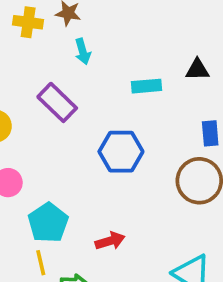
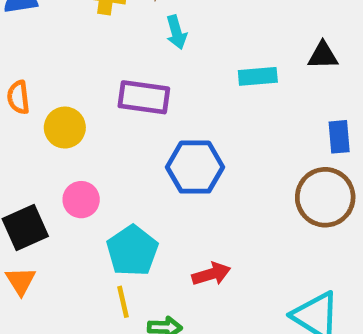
purple rectangle: (57, 102) -> (144, 97), turned -36
blue hexagon: (121, 152) -> (195, 167), moved

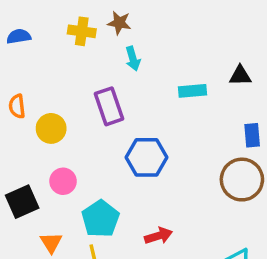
purple rectangle: (144, 97) -> (109, 106), turned 63
orange triangle: (21, 281) -> (51, 243), moved

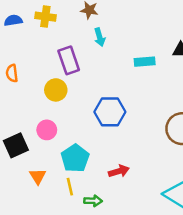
yellow cross: (82, 31) -> (45, 17), moved
purple rectangle: (109, 106) -> (69, 60), moved
yellow circle: (51, 128) -> (56, 90), moved

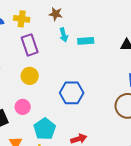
purple rectangle: (69, 60) -> (30, 45), moved
cyan rectangle: (145, 62) -> (86, 41), moved

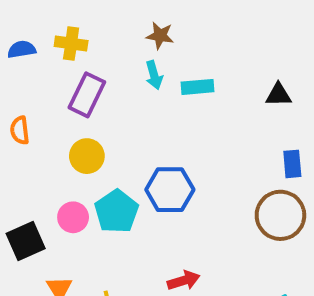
brown star: (56, 14) -> (160, 36), moved
purple rectangle: (30, 45) -> (87, 95), turned 45
cyan pentagon: (45, 129) -> (117, 211), moved

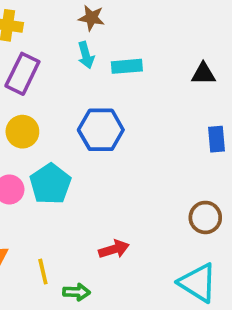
blue hexagon: (170, 190) -> (101, 130), moved
brown circle: (280, 215) -> (205, 217), moved, size x0.7

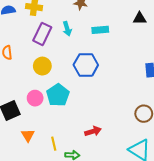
cyan arrow: (86, 55) -> (67, 29), moved
black triangle: (203, 74) -> (140, 18), moved

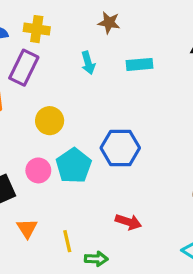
purple rectangle: (42, 34) -> (24, 68), moved
blue hexagon: (86, 65) -> (120, 148), moved
red arrow: (93, 131) -> (128, 222), turned 35

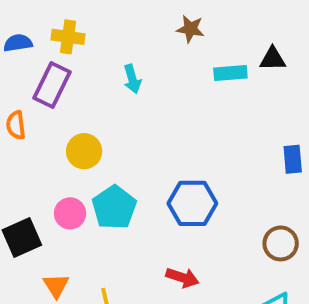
brown star: (109, 23) -> (190, 29), moved
cyan rectangle: (140, 64) -> (230, 73), moved
blue hexagon: (120, 148) -> (192, 203), moved

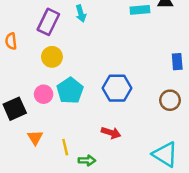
purple rectangle: (52, 85) -> (48, 22), moved
brown circle: (281, 243) -> (170, 100), moved

